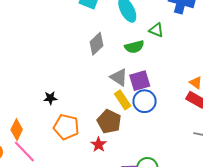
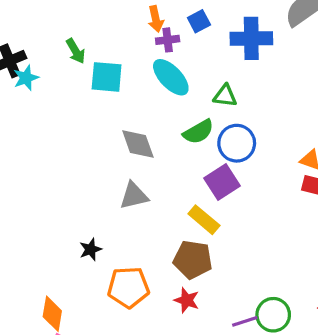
gray diamond: (96, 44) -> (138, 144), turned -50
gray triangle: (119, 77) -> (134, 196), moved, turned -30
blue circle: (145, 101) -> (237, 143), moved

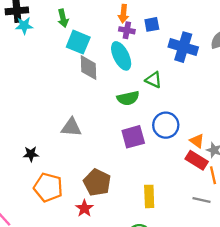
blue circle: (237, 143) -> (166, 125), moved
gray diamond: (138, 144) -> (89, 68), moved
yellow rectangle: (204, 220) -> (149, 196), moved, turned 30

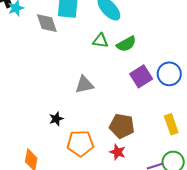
gray diamond: (89, 68) -> (47, 23), moved
green triangle: (154, 80) -> (100, 41), moved
blue circle: (166, 125) -> (169, 74), moved

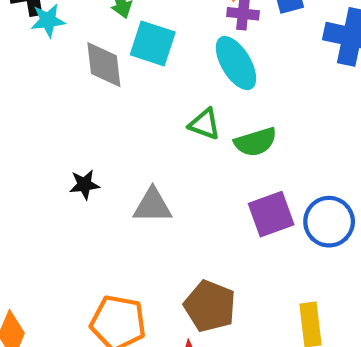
black star: (56, 119) -> (84, 185), moved

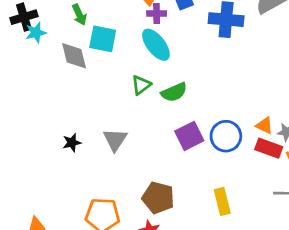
green triangle: (205, 124) -> (141, 85), turned -50
black star: (84, 185) -> (72, 143), moved
gray triangle: (153, 206) -> (115, 140), turned -50

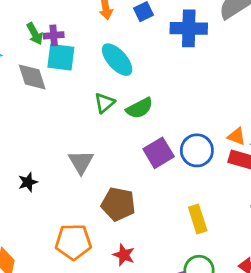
purple cross: (157, 13) -> (54, 35), moved
black star: (72, 143) -> (28, 182), moved
brown pentagon: (158, 198) -> (118, 204), moved

